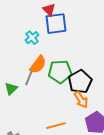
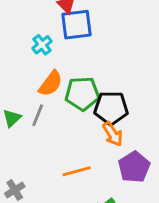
gray line: (29, 78) -> (38, 115), moved
black pentagon: (80, 82) -> (111, 108), turned 30

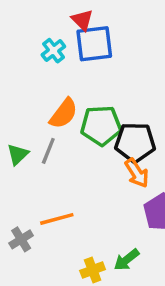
cyan cross: (42, 45) -> (53, 51), moved
orange line: (77, 171) -> (57, 219), moved

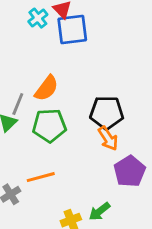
cyan cross: (53, 51) -> (38, 18), moved
green pentagon: (101, 125) -> (49, 126), moved
gray line: (48, 151) -> (18, 104), moved

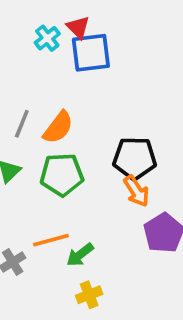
gray line: (18, 104) -> (22, 124), moved
green arrow: (99, 211) -> (80, 255), moved

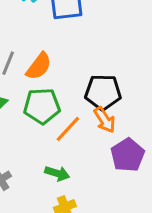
orange line: (51, 240) -> (68, 129), moved, turned -32
green arrow: (80, 255) -> (57, 173), turned -125

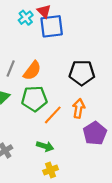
black pentagon: (103, 92) -> (82, 73), moved
orange arrow: (105, 120) -> (79, 108), turned -138

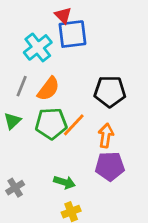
cyan cross: (26, 18) -> (38, 47), moved, size x1.5
orange line: (53, 115) -> (74, 125), moved
purple pentagon: (95, 133) -> (110, 166), moved, turned 30

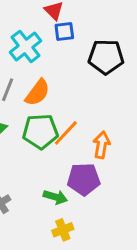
blue square: (72, 34) -> (64, 32), size x0.6
black pentagon: (110, 91) -> (106, 57), moved
purple pentagon: (110, 166) -> (84, 179), moved

